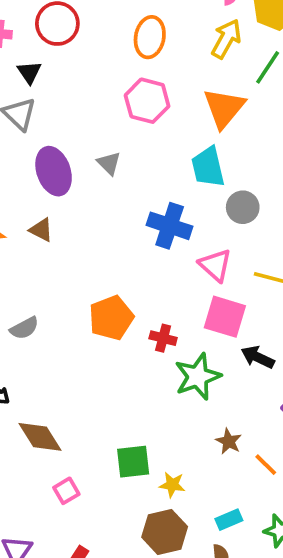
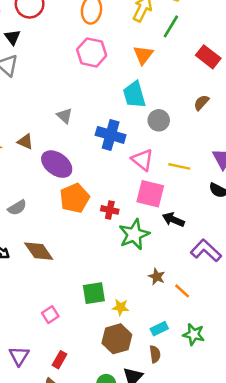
orange triangle: (224, 108) -> (143, 55), size x0.7
gray triangle: (109, 163) -> (65, 116), moved
purple ellipse: (54, 171) -> (57, 164), moved, turned -32
brown diamond: (40, 437) -> (39, 251), moved

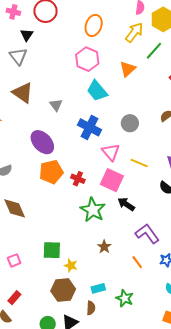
cyan trapezoid: (134, 95) -> (97, 91), moved, turned -35
brown triangle: (25, 142) -> (23, 93), moved, size x1.6
red cross: (110, 210) -> (78, 179), moved
green star: (134, 234) -> (93, 210), turned -30
orange line: (182, 291) -> (137, 262), moved

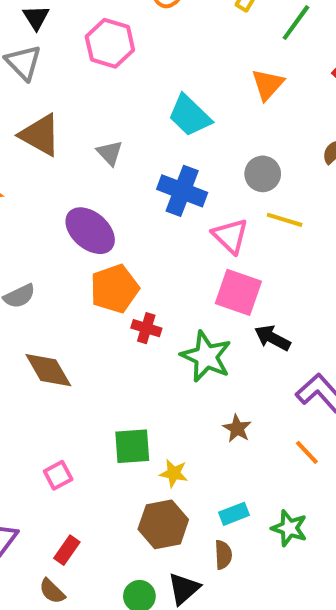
pink hexagon: (87, 59) -> (110, 43), moved
orange triangle: (128, 69) -> (268, 84), moved
yellow line: (139, 163) -> (285, 220), moved
red cross: (78, 179) -> (146, 328), moved

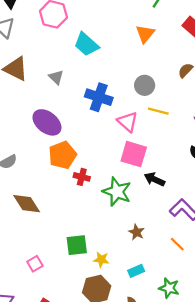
cyan trapezoid: (190, 116) -> (86, 44), moved
cyan rectangle: (234, 514) -> (136, 271), moved

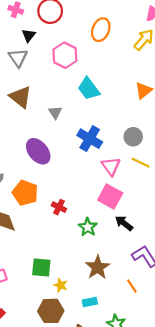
orange pentagon: (62, 155) -> (25, 193), moved, turned 30
green star: (117, 192) -> (88, 227), size x0.7
brown star: (137, 232) -> (98, 267), size x1.6

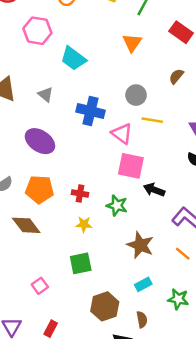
yellow star: (61, 285) -> (84, 224), moved

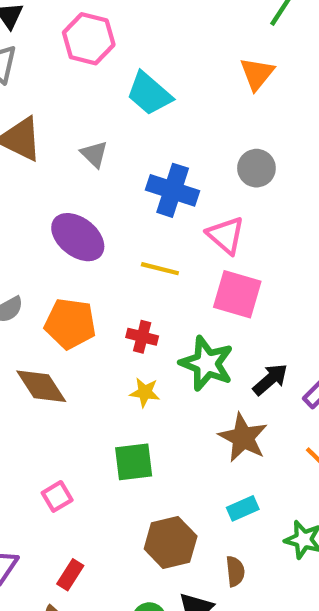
yellow line: (152, 120) -> (160, 269), moved
black arrow: (154, 190) -> (270, 379), moved, turned 114
green star: (117, 206) -> (207, 363), size x1.4

